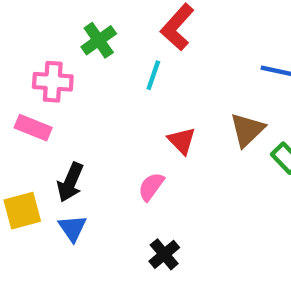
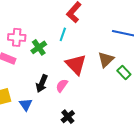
green cross: (99, 40) -> (39, 47), moved
red triangle: (182, 141) -> (76, 64), size x1.6
black arrow: (70, 182) -> (42, 84), moved

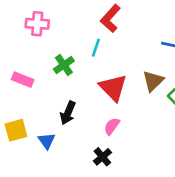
pink cross: (17, 37) -> (37, 24), moved
pink semicircle: (62, 86) -> (112, 126), moved

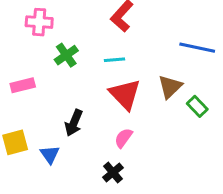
cyan line: (96, 48) -> (114, 60), moved, turned 66
green cross: (64, 65) -> (66, 55), moved
pink rectangle: (23, 80) -> (23, 85), turned -36

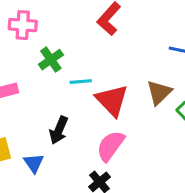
cyan line: (114, 60) -> (81, 82), moved
pink semicircle: (123, 138) -> (110, 146), size x1.5

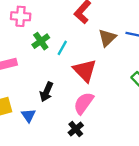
cyan line: (81, 82) -> (62, 48), moved, turned -56
brown triangle: (159, 93) -> (107, 38), moved

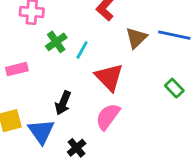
blue triangle: (28, 116) -> (41, 132), size x1.5
black cross: (76, 129) -> (77, 148), moved

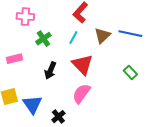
cyan line: (82, 50) -> (73, 38), moved
black arrow: (63, 103) -> (50, 71), moved

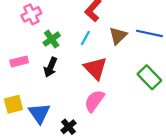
pink cross: (25, 17) -> (31, 14), turned -30
black arrow: (50, 71) -> (51, 67), moved
green rectangle: (130, 73) -> (149, 77), size x1.5

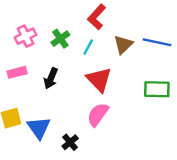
pink cross: (31, 14) -> (25, 36), moved
green cross: (52, 39) -> (60, 39), moved
green rectangle: (149, 77) -> (157, 89), turned -45

